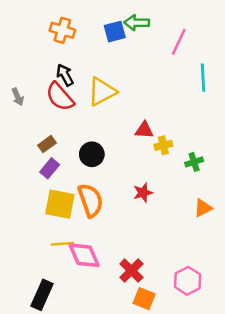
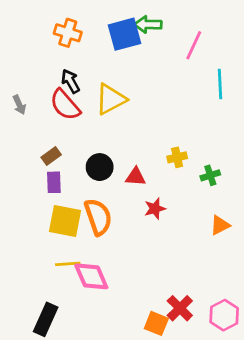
blue square: (115, 32) -> (125, 34), size x1.4
red triangle: (144, 130) -> (136, 177), moved
purple rectangle: (50, 168) -> (54, 182), turned -42
red cross: (131, 271) -> (180, 308), moved
pink hexagon: (188, 281) -> (224, 315), moved

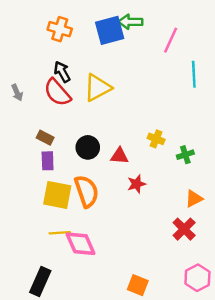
brown rectangle: (51, 156) -> (45, 138), turned 63
yellow cross: (177, 157) -> (156, 139), turned 35
red cross: (180, 308) -> (184, 229), moved

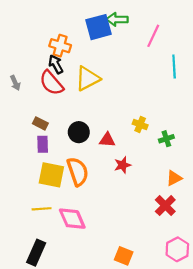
orange cross: (60, 29) -> (60, 46), moved
yellow line: (60, 233) -> (42, 209), moved

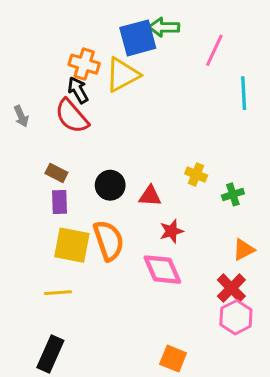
yellow triangle: (88, 79) -> (122, 75), moved
pink diamond: (72, 219) -> (162, 270), moved
pink hexagon: (177, 249) -> (236, 317), moved

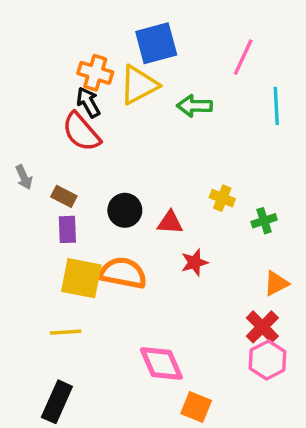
green arrow: (164, 27) -> (194, 106), moved
gray arrow: (21, 116) -> (24, 177), moved
orange semicircle: (109, 240) -> (123, 273), turned -60
pink diamond: (162, 270) -> (161, 363), moved

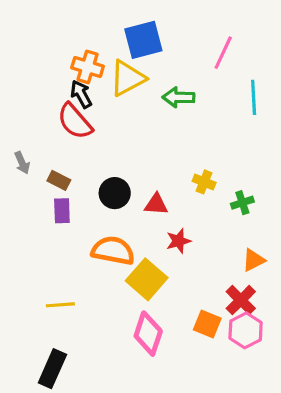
yellow square: (81, 278) -> (147, 279), moved, turned 30
pink diamond: (161, 363) -> (148, 334), turned 42
orange square: (196, 407) -> (207, 324), moved

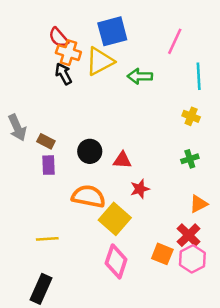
red semicircle: (75, 121) -> (58, 38), moved, size x0.7
gray arrow: (22, 163) -> (17, 128), size x1.5
yellow cross: (204, 182) -> (191, 116), moved

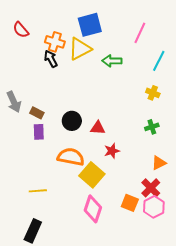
red semicircle: (58, 38) -> (21, 30), moved
cyan line: (199, 76) -> (159, 61), turned 30

